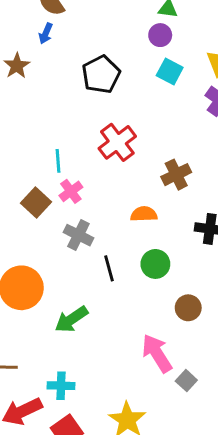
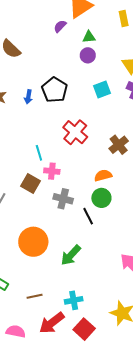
blue arrow: (46, 33) -> (28, 97), moved
cyan square: (170, 71) -> (102, 90), moved, turned -36
pink cross: (71, 191) -> (52, 171), turned -35
green circle: (155, 264) -> (101, 198), moved

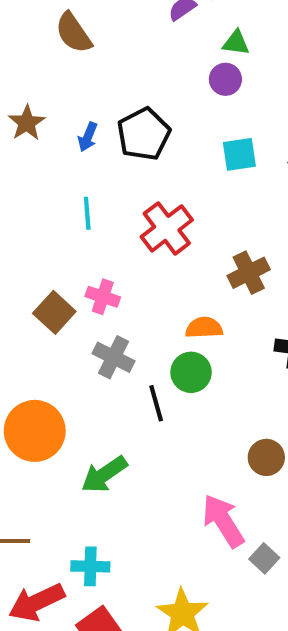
cyan line: (39, 153) -> (87, 213), moved

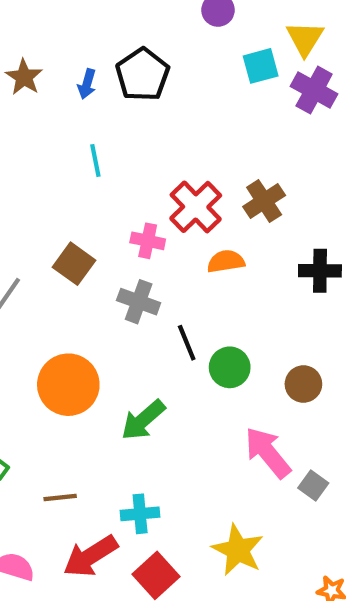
cyan square: (239, 154) -> (261, 66), moved
red cross: (167, 228) -> (196, 207), moved
pink cross: (103, 297) -> (148, 241), moved
green circle: (191, 372) -> (230, 367), moved

